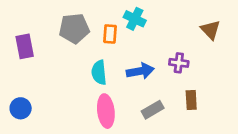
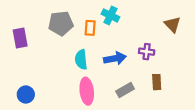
blue circle: (21, 108) -> (26, 95), moved

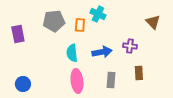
gray rectangle: (125, 90) -> (111, 80), turned -56

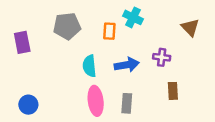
cyan cross: (98, 14) -> (133, 17), moved
orange rectangle: (80, 25) -> (109, 31), moved
gray rectangle: (111, 80) -> (127, 103), moved

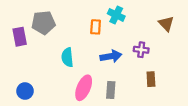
gray pentagon: (67, 26) -> (43, 23), moved
cyan semicircle: (89, 66) -> (67, 57), moved
pink ellipse: (96, 101) -> (84, 88), turned 30

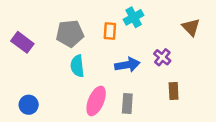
cyan cross: (116, 15) -> (134, 17), turned 35
gray pentagon: (43, 23) -> (70, 34), moved
purple rectangle: (20, 37) -> (22, 42), turned -42
purple cross: (141, 50) -> (162, 57), turned 32

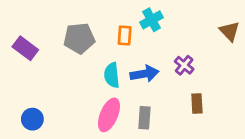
brown triangle: (191, 27) -> (230, 31), moved
cyan semicircle: (77, 66) -> (112, 75), moved

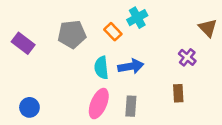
orange rectangle: (125, 35) -> (113, 32), turned -48
purple cross: (184, 65) -> (187, 57), moved

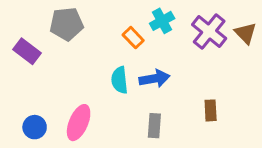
gray pentagon: (72, 34) -> (66, 24), moved
purple cross: (187, 57) -> (209, 32), moved, size x1.6
pink ellipse: (99, 104) -> (79, 123), moved

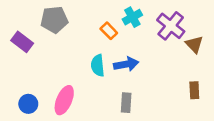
brown triangle: (246, 33) -> (194, 44), moved
brown rectangle: (211, 110) -> (194, 90), moved

